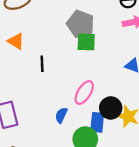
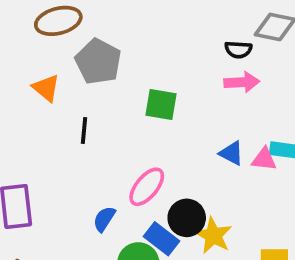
gray pentagon: (80, 24) -> (98, 62), moved
blue rectangle: (97, 122) -> (162, 239), turned -66

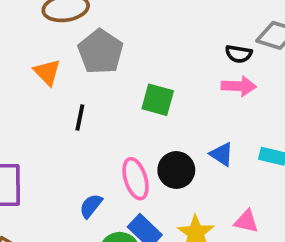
pink triangle: (264, 159) -> (246, 221), moved
pink ellipse: (147, 187) -> (136, 179), turned -63
black circle: (187, 218) -> (176, 170), moved

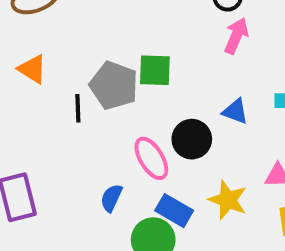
gray pentagon: (101, 52) -> (114, 85), moved
pink arrow: (239, 86) -> (236, 36), turned -56

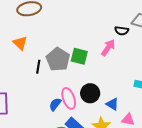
pink arrow: (236, 36) -> (108, 48), moved
blue triangle: (235, 111) -> (112, 104), moved
blue semicircle: (111, 198) -> (55, 104), moved

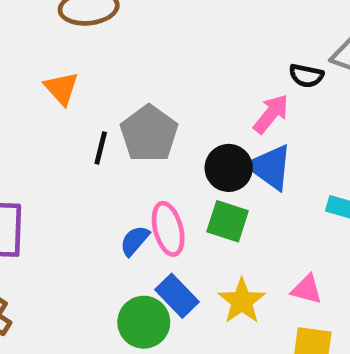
green square: (79, 56) -> (228, 221), moved
black circle: (90, 93) -> (229, 168), moved
blue triangle: (112, 104) -> (270, 167), moved, size x1.5

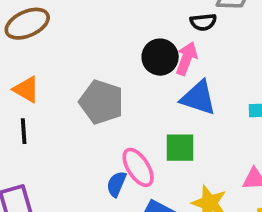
black line: (101, 148) -> (24, 131), moved
black circle: (229, 168) -> (160, 57), moved

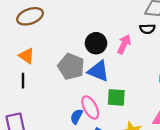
black semicircle: (203, 22) -> (147, 29), moved
black circle: (160, 57) -> (96, 43), moved
blue triangle: (198, 98) -> (98, 71), moved

